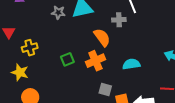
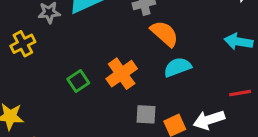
orange semicircle: (102, 37) -> (164, 34), moved
yellow cross: (30, 48) -> (23, 44), moved

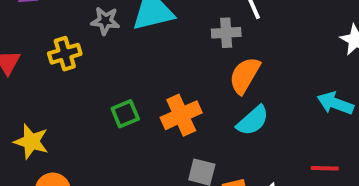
orange semicircle: (164, 34) -> (245, 75), turned -112
cyan semicircle: (177, 67) -> (253, 121), turned 148

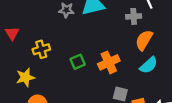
yellow cross: (65, 54) -> (41, 49), moved
yellow star: (31, 142) -> (25, 77), turned -30

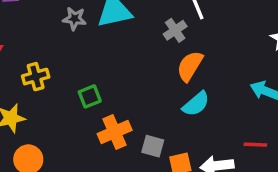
gray cross: (134, 16) -> (175, 30), turned -32
orange cross: (109, 62) -> (115, 132), moved

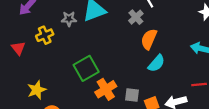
yellow cross: (36, 77) -> (45, 35), moved
green square: (90, 96) -> (86, 68), size x1.6

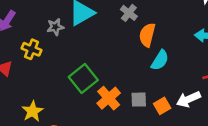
yellow cross: (45, 35) -> (32, 49), turned -35

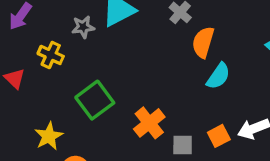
green square: (83, 78) -> (95, 100), moved
gray square: (139, 100) -> (183, 145), moved

